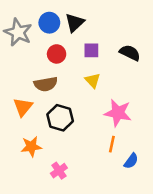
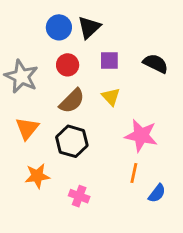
gray star: (18, 32) -> (21, 76), moved
brown semicircle: (46, 84) -> (72, 101), moved, turned -35
pink cross: (59, 171) -> (79, 196), moved, turned -35

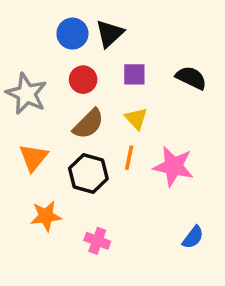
orange line: (134, 173) -> (129, 158), moved

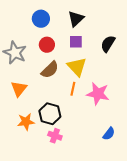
black triangle: (110, 34) -> (76, 19), moved
black semicircle: (191, 78) -> (108, 44), turned -84
yellow triangle: (136, 119) -> (77, 67), size x1.5
black hexagon: (88, 174) -> (50, 114), moved

